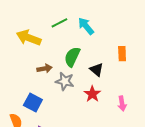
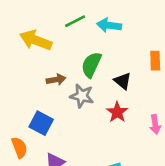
cyan arrow: (86, 26) -> (109, 25), turned -42

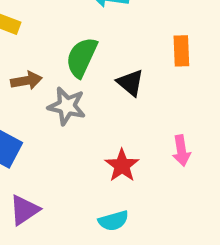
red star: (117, 112) -> (122, 166), moved

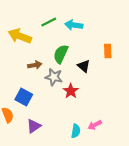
pink arrow: (181, 151) -> (95, 125), moved, turned 72
red star: (122, 166) -> (71, 91), moved
cyan semicircle: (113, 221) -> (76, 131), turned -64

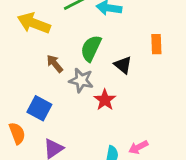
brown arrow: (35, 65) -> (55, 64), turned -120

